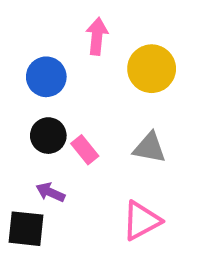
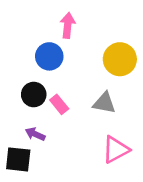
yellow circle: (152, 69) -> (120, 59), moved
blue circle: (46, 77) -> (49, 56), moved
pink triangle: (141, 221) -> (116, 150), moved

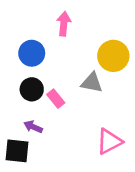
blue circle: (49, 56) -> (32, 53), moved
gray triangle: (104, 103) -> (92, 83), moved

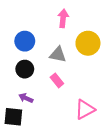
pink arrow: (64, 24) -> (63, 18), moved
gray triangle: (92, 83) -> (58, 55), moved
pink rectangle: (56, 99) -> (57, 80), moved

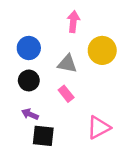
black square: (13, 117) -> (43, 136), moved

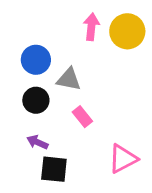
yellow circle: (102, 50) -> (127, 31), moved
gray triangle: (67, 64) -> (69, 79), moved

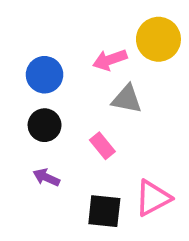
pink arrow: (91, 27) -> (110, 60), moved, turned -115
gray triangle: (69, 79) -> (127, 99), moved
black square: (54, 169) -> (104, 211), moved

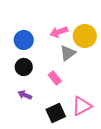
yellow circle: (158, 39) -> (85, 36), moved
gray triangle: (127, 99) -> (68, 53), turned -48
black square: (104, 211) -> (56, 113), turned -30

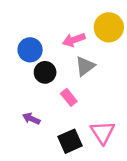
yellow circle: (85, 36) -> (109, 27), moved
black circle: (24, 67) -> (45, 72), moved
pink triangle: (82, 106) -> (103, 132), turned -35

